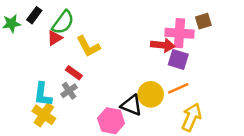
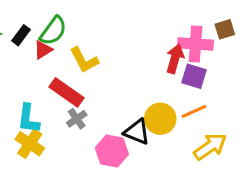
black rectangle: (34, 15) -> (21, 35), moved
red arrow: (163, 45) -> (175, 59), turned -80
red rectangle: (74, 73) -> (66, 92), size x1.6
gray cross: (69, 91) -> (77, 119), moved
yellow arrow: (191, 117) -> (210, 147), turned 32

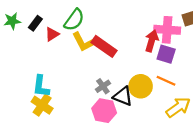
green semicircle: (53, 31) -> (74, 20), moved
red rectangle: (66, 92) -> (104, 46), moved
orange line: (194, 111) -> (166, 81), turned 48
gray cross: (77, 119) -> (103, 86), moved

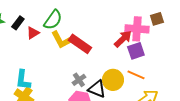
red arrow: (152, 41) -> (123, 39), turned 30
purple square: (166, 54) -> (136, 51), turned -36

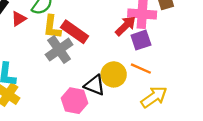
yellow L-shape: (61, 40) -> (52, 27), turned 35
gray cross: (79, 80) -> (59, 50), moved, size x1.6

